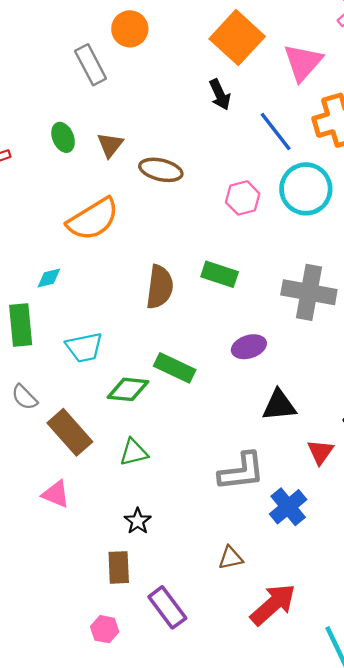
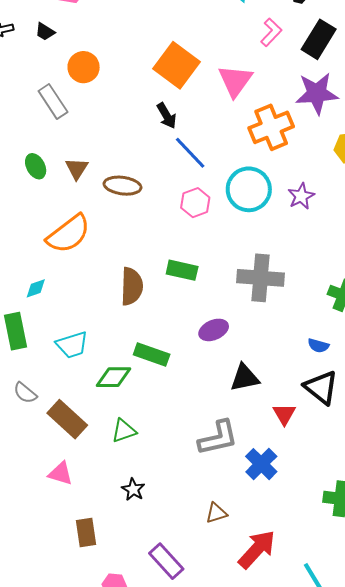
blue line: (276, 131) -> (190, 153), moved
brown rectangle: (119, 567) -> (86, 532), moved

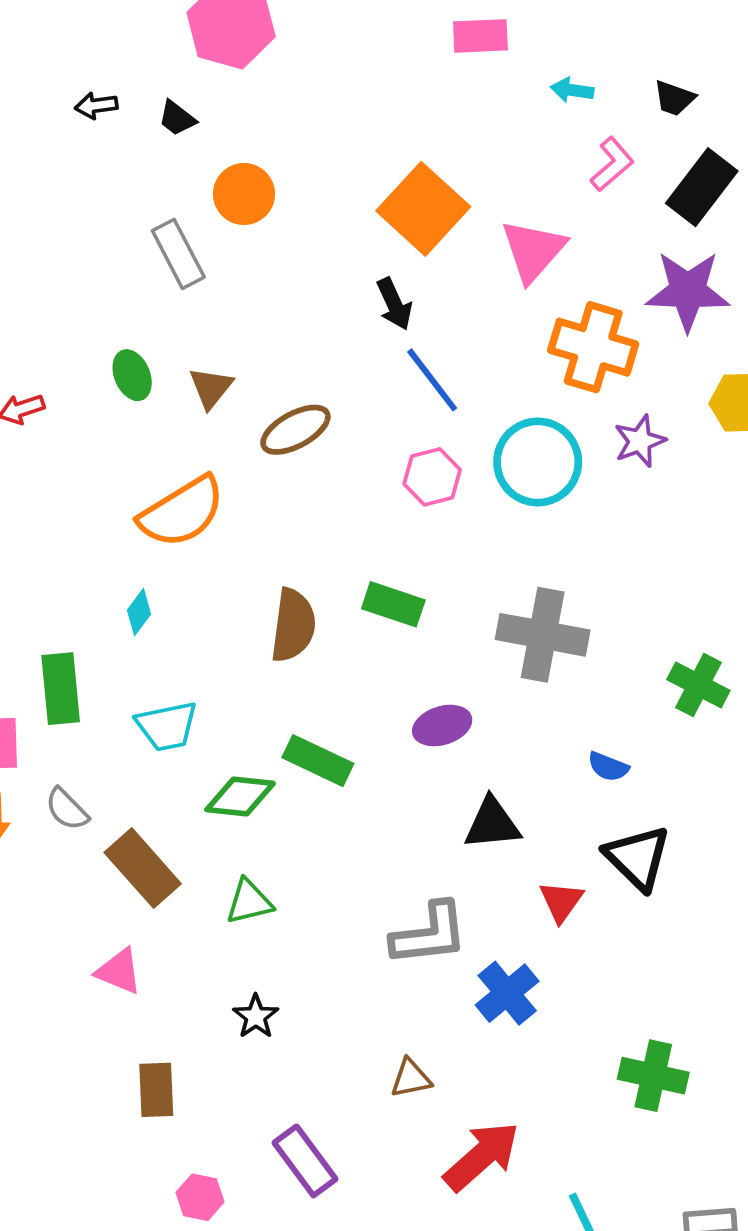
orange cross: (271, 127) -> (593, 347), turned 33
brown ellipse: (122, 186) -> (295, 430), turned -42
purple star: (301, 196) -> (640, 441), moved
cyan diamond: (36, 288) -> (139, 612), moved, turned -40
blue semicircle: (318, 346) -> (608, 767), moved

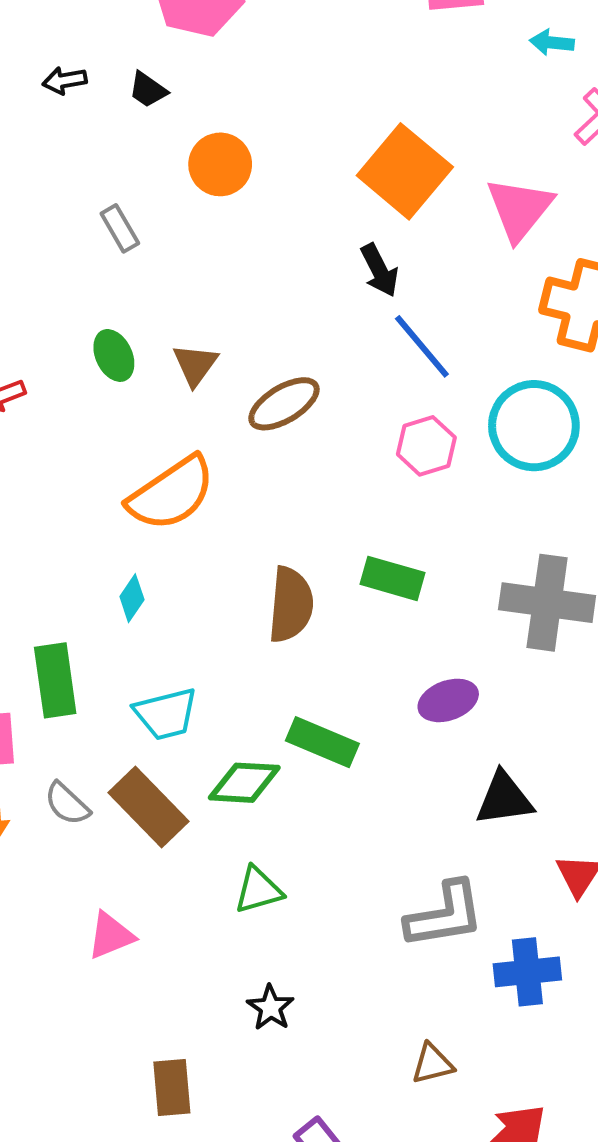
gray rectangle: (178, 254) -> (120, 228), moved, size x0.7
brown rectangle: (143, 868) -> (148, 807), moved
pink triangle: (119, 971) -> (111, 936), moved, turned -42
blue cross: (507, 993) -> (527, 972), turned 36

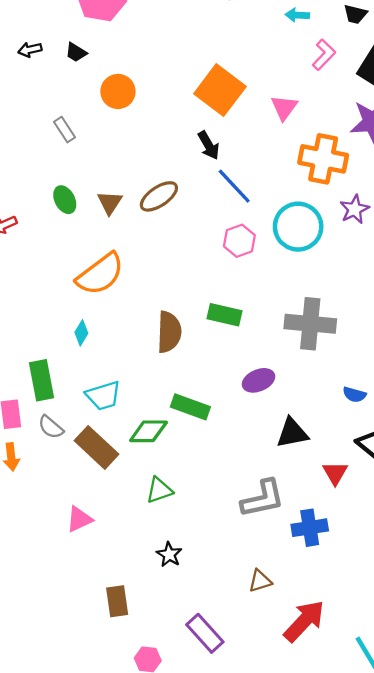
pink triangle: (519, 209) -> (284, 108), size x0.7
brown ellipse: (284, 404) -> (159, 196), moved
gray semicircle: (67, 804) -> (51, 427), moved

